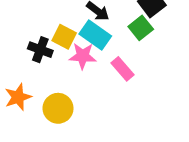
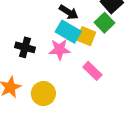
yellow square: (64, 37) -> (86, 36), moved
pink rectangle: (122, 69) -> (92, 71), moved

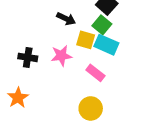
cyan rectangle: (68, 32) -> (106, 45), moved
yellow circle: (43, 94) -> (91, 108), moved

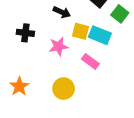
green square: (102, 25) -> (120, 14), moved
black cross: (28, 57) -> (25, 33), moved
yellow circle: (91, 108) -> (64, 89), moved

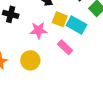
yellow circle: (64, 89) -> (30, 60), moved

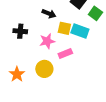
pink rectangle: (65, 47) -> (65, 53), moved, turned -56

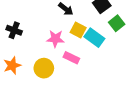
black cross: (20, 31) -> (14, 30), moved
pink rectangle: (65, 53) -> (71, 58), turned 32

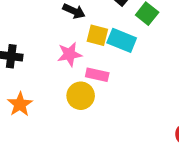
yellow circle: (44, 68) -> (81, 96), moved

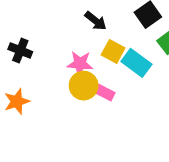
yellow circle: (81, 96) -> (84, 86), moved

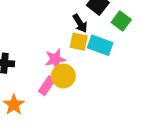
black arrow: (96, 21) -> (80, 23), moved, turned 36
pink rectangle: (103, 91) -> (47, 86), moved, turned -66

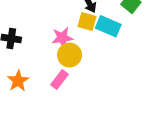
pink rectangle: (47, 86) -> (59, 80), moved

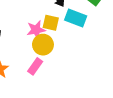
yellow square: (87, 21) -> (51, 23), moved

